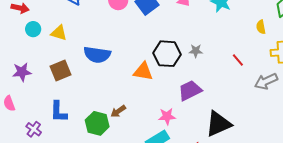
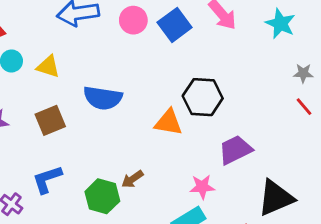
gray star: (196, 51) -> (303, 73), moved
blue L-shape: (58, 112) -> (47, 179), turned 70

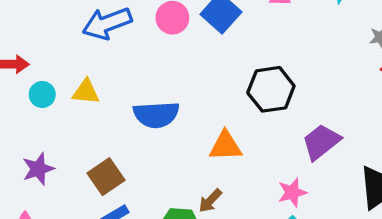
brown square: (50, 120) -> (106, 177), moved
orange triangle: (169, 122) -> (225, 146), moved

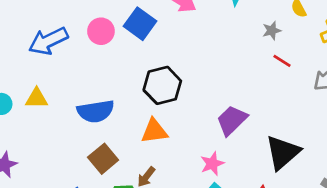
black hexagon: (271, 89) -> (162, 85), moved
brown square: (106, 177) -> (103, 159), moved

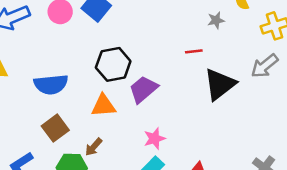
red line: (282, 61) -> (194, 51), moved, turned -42
purple trapezoid: (232, 120) -> (143, 89), moved
black triangle: (283, 152) -> (220, 84), moved

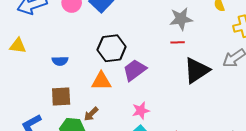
gray star: (216, 20) -> (181, 19), moved, size x1.6
blue semicircle: (51, 84) -> (60, 61), size x0.6
brown square: (55, 128) -> (61, 97), turned 30

